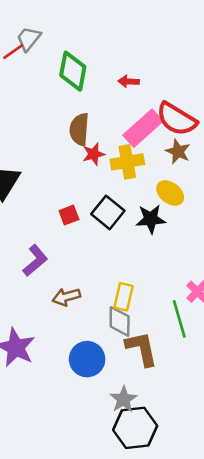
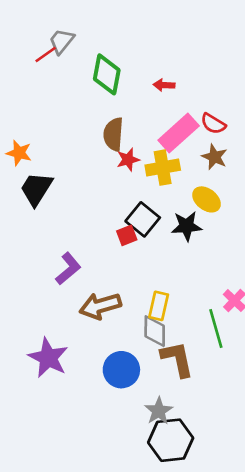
red semicircle: (177, 119) -> (213, 124), size x0.6
red square: (69, 215) -> (127, 235), moved
brown arrow: (66, 297) -> (100, 306), size x1.4

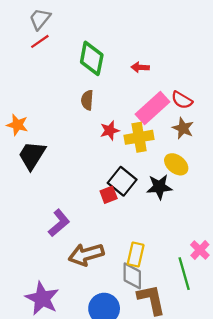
gray trapezoid: (62, 41) -> (40, 19), moved
brown semicircle: (113, 134) -> (87, 100), moved, size x0.7

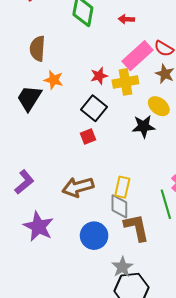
brown semicircle: (87, 100) -> (37, 49), moved, size x1.4
orange star: (17, 125) -> (54, 80), moved
black square: (122, 181) -> (94, 108), moved
red square: (109, 195) -> (88, 137), moved
purple L-shape: (59, 223) -> (24, 182), moved

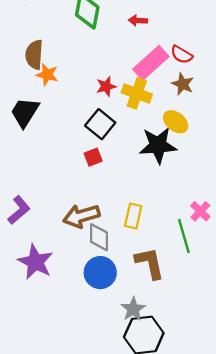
orange star: (54, 80) -> (47, 75), moved
yellow cross: (125, 82) -> (137, 93), turned 30
black star: (144, 126) -> (158, 145), size x1.4
gray diamond: (119, 206) -> (99, 237), moved

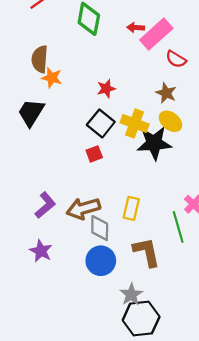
pink rectangle: (151, 63) -> (156, 34), moved
brown star: (183, 84) -> (166, 93), moved
yellow cross: (137, 93) -> (135, 123), moved
purple L-shape: (19, 210) -> (45, 205), moved
purple star: (35, 262) -> (41, 251), size x0.7

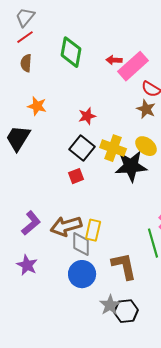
brown semicircle: (40, 59) -> (26, 63), moved, size x0.7
brown star: (166, 93) -> (146, 109), moved
yellow rectangle: (131, 208) -> (93, 230), moved
black hexagon: (141, 318) -> (126, 311), moved, size x0.7

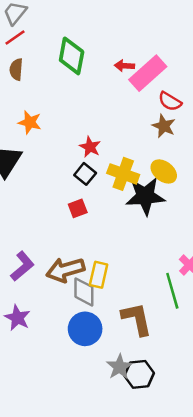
red star: (87, 116) -> (90, 147), moved, turned -30
black square: (82, 148) -> (85, 174), size x0.7

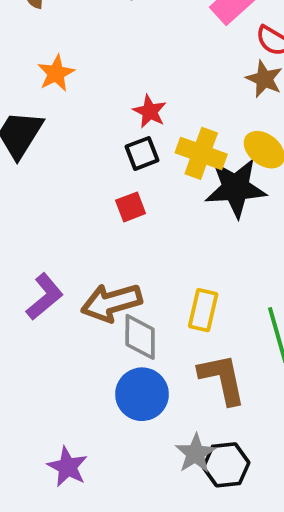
orange star: (30, 122) -> (56, 73), turned 30
black square: (85, 174) -> (142, 153), turned 30
yellow rectangle: (99, 275) -> (203, 310), moved
purple star: (17, 318) -> (67, 467), moved

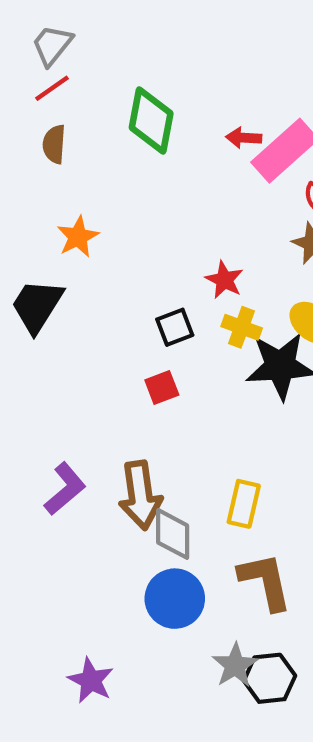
red star: (150, 111) -> (224, 280), moved
yellow cross: (201, 153) -> (242, 327), size x0.7
brown arrow: (111, 303) -> (140, 495), turned -82

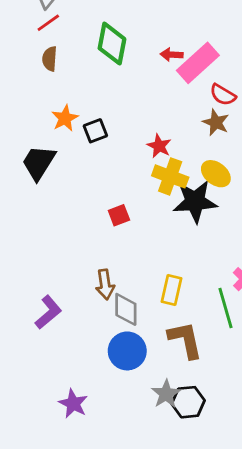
black square: (175, 327) -> (95, 131), moved
yellow cross: (242, 327) -> (170, 176), size x1.4
purple L-shape: (65, 489) -> (48, 312), moved
brown arrow: (140, 495) -> (105, 284), size x0.7

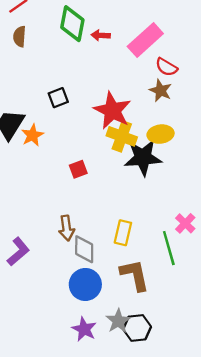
red arrow: (172, 55) -> (101, 35), moved
orange star: (65, 118) -> (32, 135), moved
red star: (159, 146) -> (112, 111), size x1.8
yellow ellipse: (216, 174) -> (161, 134), turned -45
purple star: (73, 404) -> (84, 329), moved

